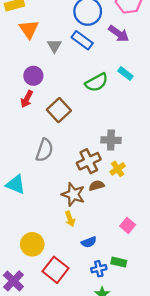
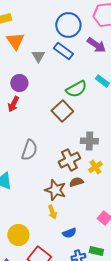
brown square: (59, 110) -> (62, 111), moved

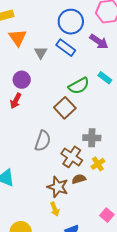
gray semicircle: (29, 150) -> (43, 141), moved
brown cross: (69, 160) -> (72, 157), turned -30

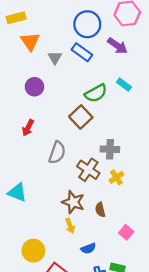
red arrow: (16, 101) -> (28, 128), moved
brown semicircle: (79, 179) -> (100, 210), moved, turned -88

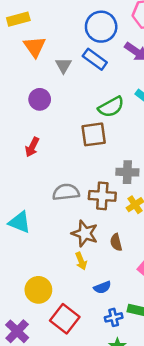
brown square: (81, 117) -> (94, 134), turned 35
gray semicircle: (57, 153) -> (66, 192), moved, turned -115
brown cross: (88, 170) -> (102, 196), turned -30

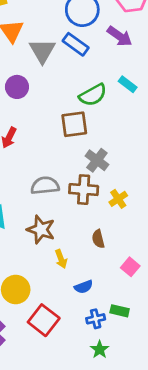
gray triangle: (63, 66) -> (42, 51), size x1.5
gray cross: (127, 172) -> (97, 160), moved, turned 35
brown star: (85, 233) -> (41, 230), moved

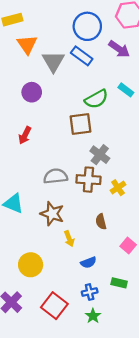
blue cross: (96, 319) -> (90, 292), moved
red square: (44, 320) -> (54, 306), moved
green star: (100, 349) -> (93, 316), moved

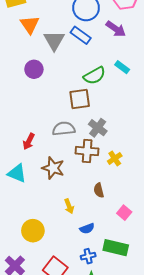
red arrow: (25, 135) -> (29, 141), moved
gray semicircle: (56, 176) -> (64, 129), moved
brown star: (52, 214) -> (53, 168), moved
green rectangle: (119, 283) -> (116, 248), size x1.6

